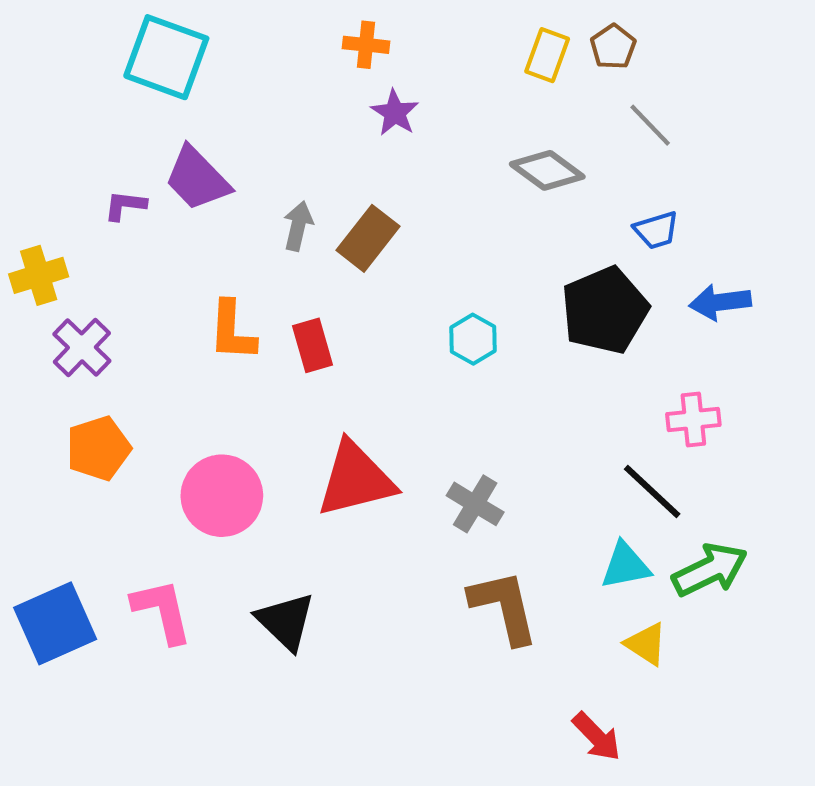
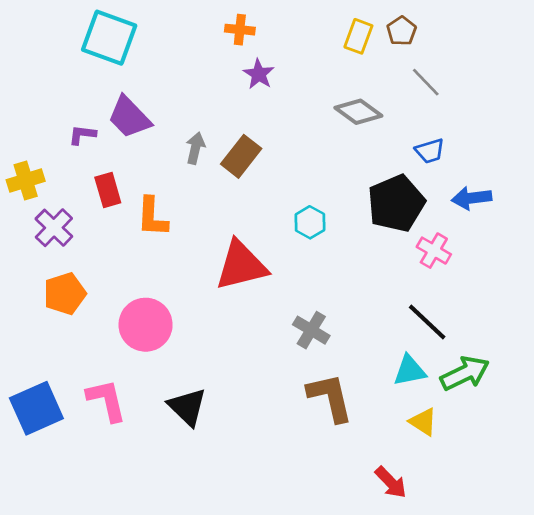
red rectangle: (312, 345) -> (108, 190), moved
pink cross: (693, 419) -> (434, 251), moved, turned 36
red triangle: (356, 479) -> (241, 265), moved

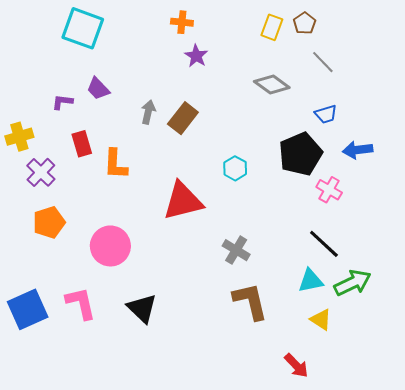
purple trapezoid: (129, 117) -> (98, 89), size x0.7

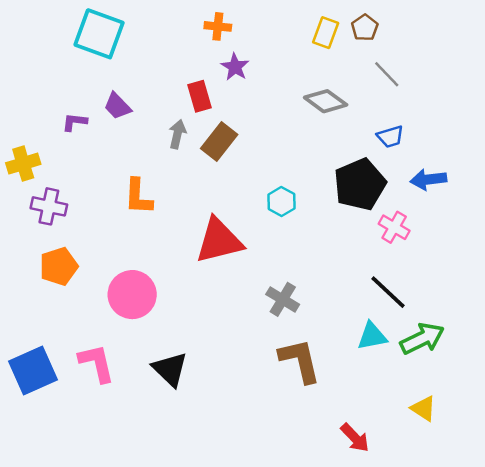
red rectangle: (82, 144) -> (199, 96), moved
purple cross: (41, 172) -> (49, 206), turned -32
yellow triangle: (321, 320) -> (423, 408), moved

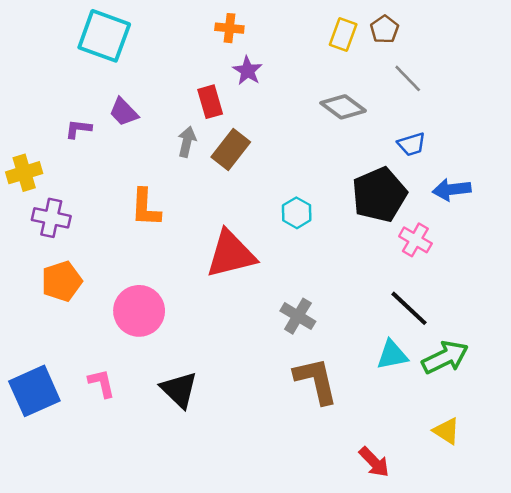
pink L-shape: (97, 363) -> (102, 383), size x0.7

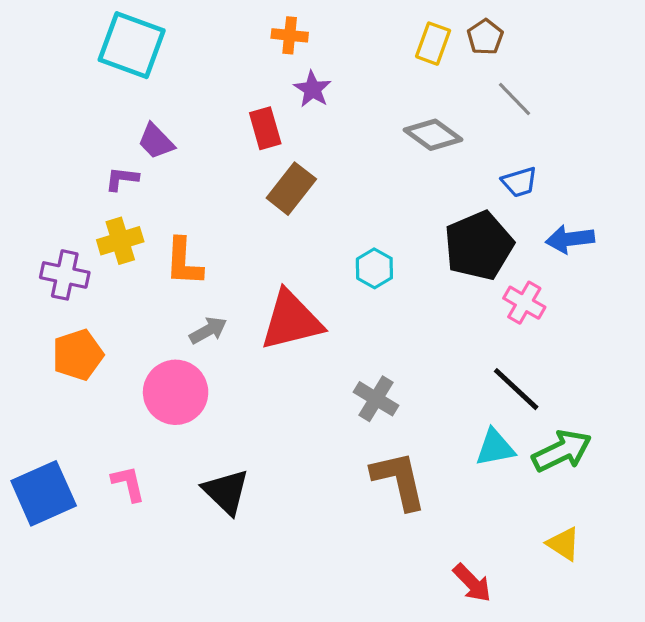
purple L-shape: (78, 129) -> (122, 179), moved
gray arrow: (187, 142) -> (208, 330), moved, turned 48
yellow cross: (24, 173) -> (120, 241), moved

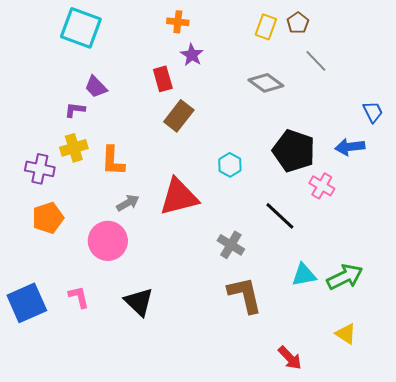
blue trapezoid: (519, 182) -> (373, 112), moved, turned -100
black pentagon: (479, 246) -> (294, 151), turned -30
black line: (516, 389) -> (280, 216), moved

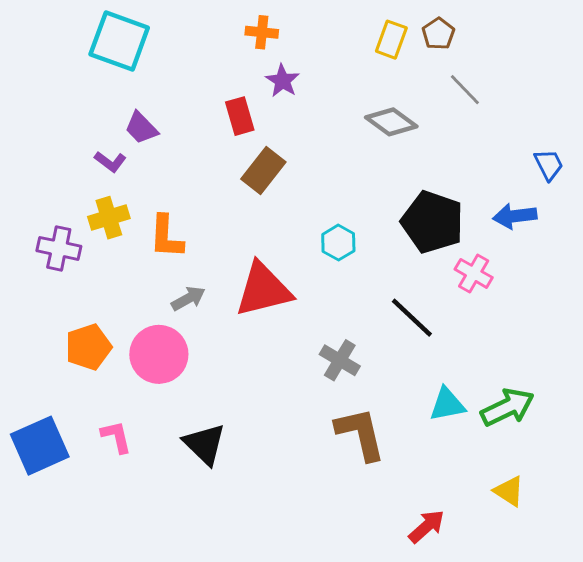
purple L-shape: (75, 110) -> (110, 162), turned -150
orange pentagon: (48, 218) -> (88, 347), moved
red arrow: (290, 358) -> (427, 526), turned -88

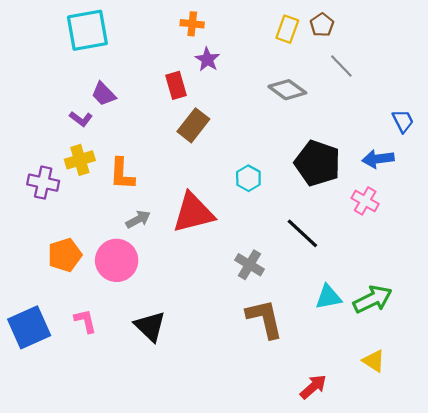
cyan square: (119, 41) -> (87, 30), turned -30
pink cross: (474, 273) -> (365, 201), moved

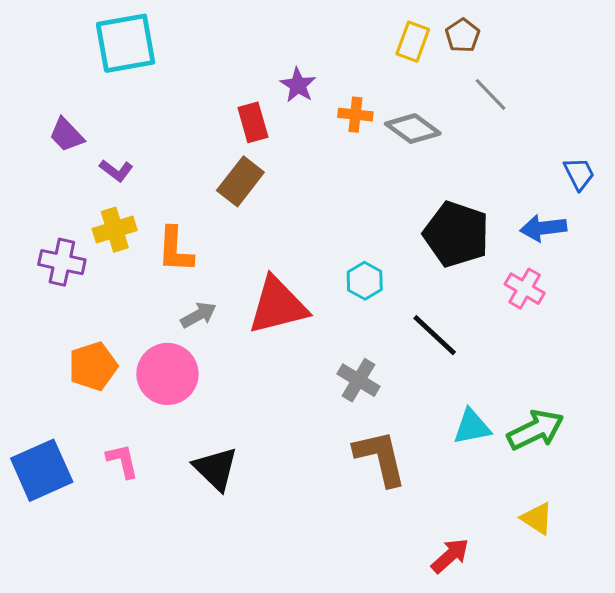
orange cross: (192, 24) -> (355, 115), moved
purple trapezoid: (104, 94) -> (67, 135), moved
brown rectangle: (193, 125) -> (240, 181), moved
cyan hexagon: (248, 178) -> (365, 281), moved

